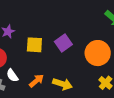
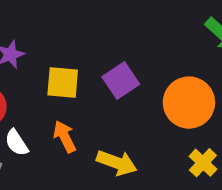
orange arrow: (36, 81) -> (65, 137), moved, turned -77

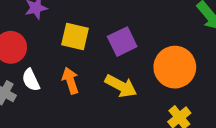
yellow arrow: (117, 163) -> (121, 86), moved

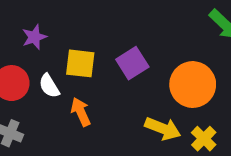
white semicircle: (31, 80) -> (49, 86), moved
yellow arrow: (121, 86) -> (163, 129), moved

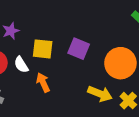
purple square: (132, 63) -> (79, 49), turned -35

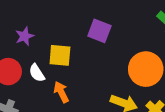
purple square: (79, 49) -> (99, 31), moved

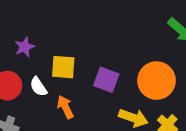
purple square: (99, 31) -> (106, 80), moved

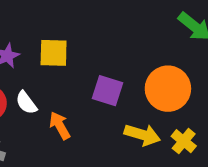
yellow square: (63, 67) -> (54, 53), moved

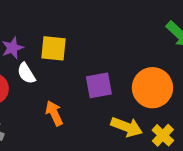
purple square: (107, 91) -> (99, 85), turned -32
white semicircle: (26, 103) -> (26, 73), moved

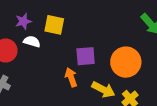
white semicircle: (26, 73) -> (32, 42), turned 133
orange arrow: (54, 113) -> (71, 77), moved

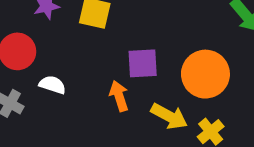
white semicircle: (32, 42) -> (52, 85), moved

